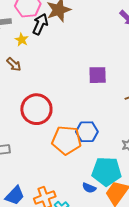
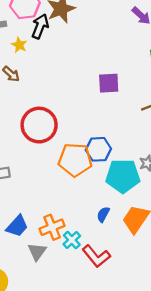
cyan pentagon: (107, 171) -> (123, 176), moved
blue semicircle: (89, 188) -> (103, 214), turned 96

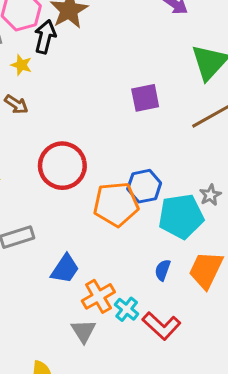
blue trapezoid: (17, 226) -> (65, 269), moved

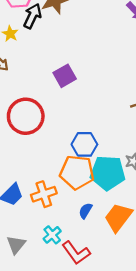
purple square: (145, 98) -> (65, 76), moved, turned -30
orange pentagon: (116, 204) -> (77, 172), moved
orange cross: (98, 296) -> (44, 194), moved

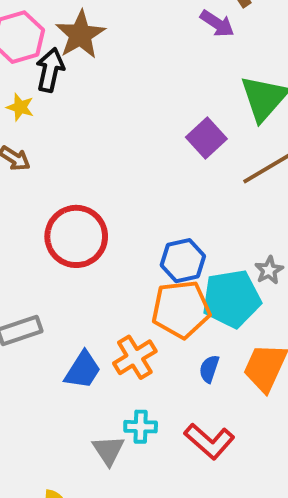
purple square: (65, 76) -> (206, 138), moved
cyan cross: (52, 235) -> (141, 427), moved, turned -36

